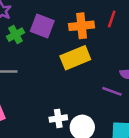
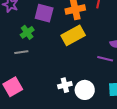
green cross: (16, 35) -> (27, 32), moved

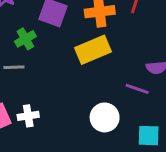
white cross: (65, 85) -> (28, 116), moved
white circle: (85, 90) -> (105, 117), moved

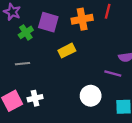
green cross: (25, 39) -> (26, 32), moved
yellow rectangle: (93, 50) -> (67, 51), moved, size x0.7

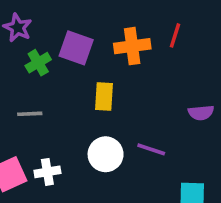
yellow rectangle: (67, 51) -> (104, 96), turned -63
purple line: (113, 73) -> (151, 149), moved
white circle: (91, 96) -> (106, 154), moved

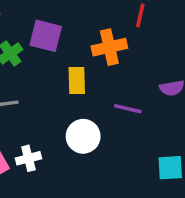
orange cross: (132, 46) -> (109, 47), moved
purple line: (151, 149) -> (128, 109), moved

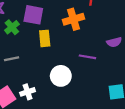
yellow rectangle: (77, 81) -> (45, 38), moved

